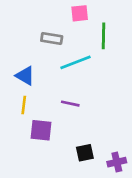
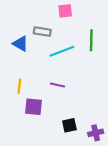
green line: (103, 36) -> (91, 40), moved
blue triangle: (25, 76) -> (20, 44), moved

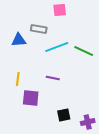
green line: (91, 40) -> (84, 51), moved, turned -66
blue triangle: (20, 44) -> (19, 40), turned -35

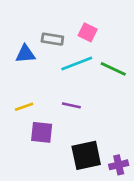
pink square: (60, 10) -> (88, 32), moved, turned 32
yellow line: (18, 79) -> (24, 107), turned 64
black square: (64, 115) -> (86, 155), size x1.6

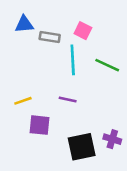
blue triangle: (25, 54) -> (24, 24), moved
cyan line: (77, 63) -> (73, 60), turned -72
purple cross: (119, 165) -> (112, 139), moved, turned 30

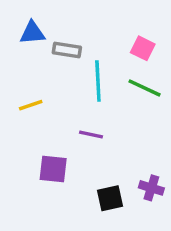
pink square: (83, 31) -> (143, 48), moved
yellow line: (23, 101) -> (31, 105), moved
black square: (82, 147) -> (110, 198), size x0.7

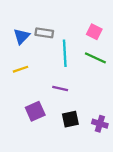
blue triangle: (32, 33) -> (22, 36), moved, turned -42
purple square: (53, 169) -> (35, 111), turned -30
black square: (110, 198) -> (70, 119), moved

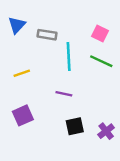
blue triangle: (22, 36) -> (17, 25), moved
purple square: (35, 111) -> (23, 115), moved
purple cross: (100, 124) -> (106, 131), turned 35

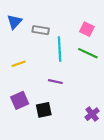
black square: (75, 126) -> (44, 110), moved

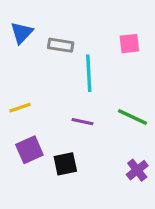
pink square: (87, 29) -> (129, 44), turned -32
green line: (88, 53) -> (133, 117), moved
yellow line: (19, 64) -> (20, 108), moved

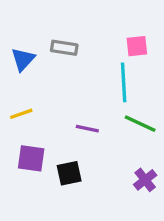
blue triangle: (22, 33) -> (23, 59), moved
cyan line: (89, 73) -> (124, 82), moved
purple square: (29, 150) -> (31, 158), turned 32

